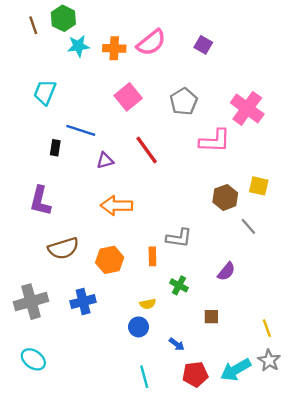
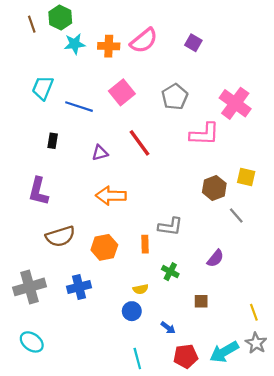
blue line: (81, 130) -> (79, 107), moved

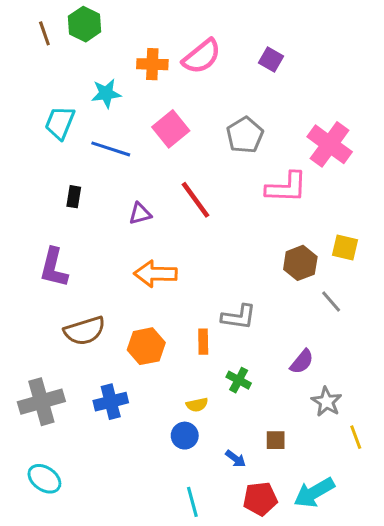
cyan star: (75, 44) -> (106, 93), moved
brown square: (201, 301) -> (276, 440), moved
gray star: (256, 343) -> (326, 402), moved

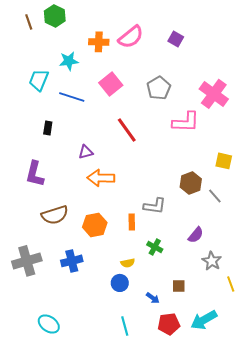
purple triangle: (140, 214) -> (86, 152), moved
brown hexagon: (300, 263) -> (191, 183), moved
cyan ellipse: (44, 479) -> (49, 324), moved

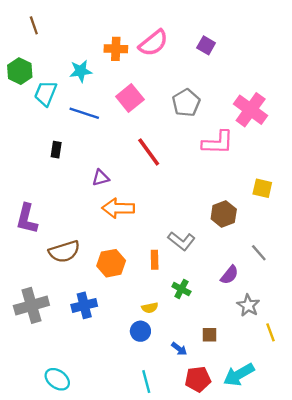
green hexagon: (55, 16) -> (20, 71), moved
purple L-shape: (35, 174) -> (27, 219), moved
gray line: (215, 196) -> (259, 253), moved
gray L-shape: (155, 206) -> (181, 241), turned 30

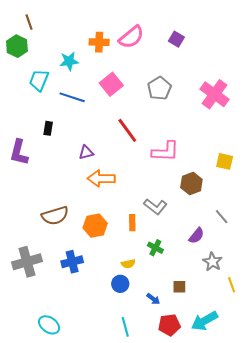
green hexagon: (20, 71) -> (17, 46), moved
pink L-shape: (218, 143) -> (165, 151), moved
purple L-shape: (27, 219) -> (19, 152), moved

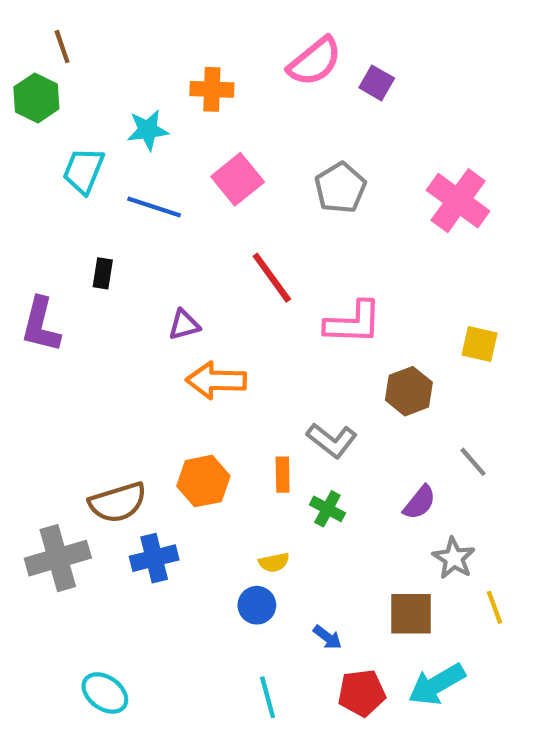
pink semicircle: (131, 37) -> (315, 62), moved
brown semicircle: (55, 216) -> (118, 502), moved
green cross: (155, 248) -> (327, 509), moved
brown square: (179, 287) -> (411, 614), moved, size x1.6

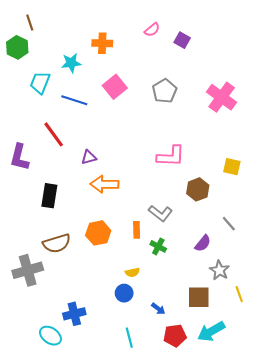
pink semicircle: (315, 62) -> (152, 30), size x0.6
black rectangle: (103, 273) -> (49, 196), moved, size x1.6
red line: (272, 278) -> (54, 134), moved
blue cross: (154, 558) -> (74, 314), moved

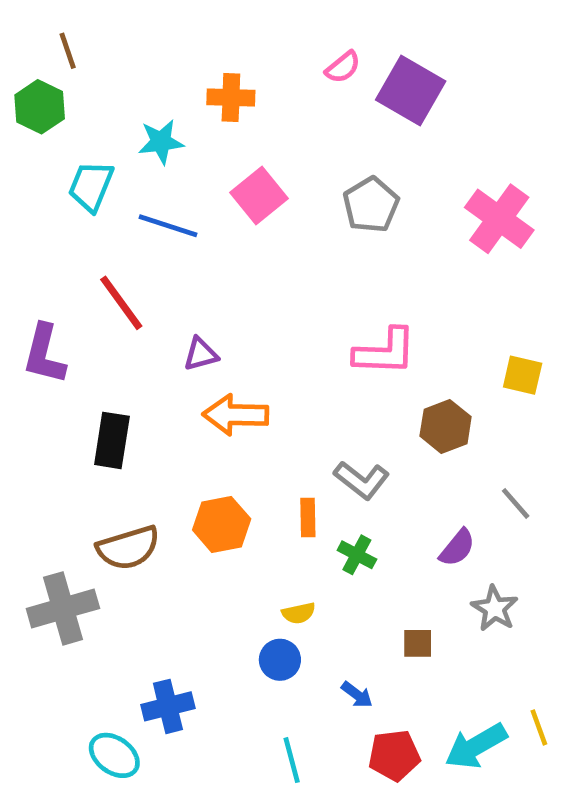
purple square: (182, 40) -> (411, 90), size x1.8
yellow line: (239, 294) -> (539, 727), moved
brown square: (199, 297) -> (418, 643), moved, size x0.6

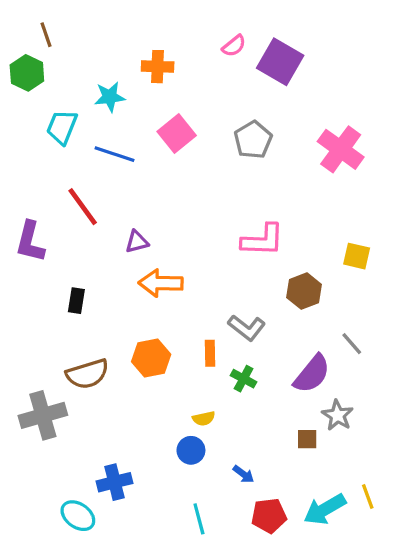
black rectangle: (112, 440) -> (76, 301), size x0.7
purple semicircle: (457, 548) -> (312, 374), size x1.5
brown square: (418, 643) -> (307, 439), moved

